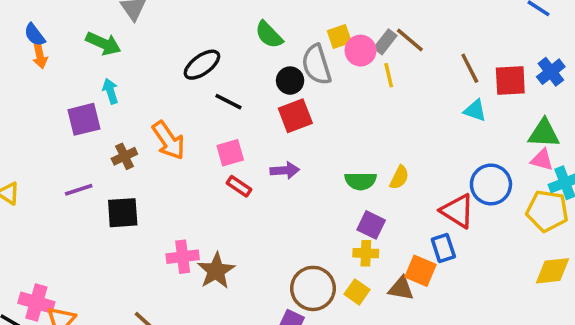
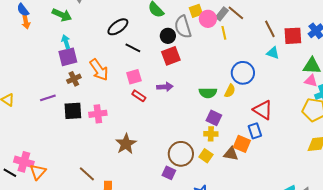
purple square: (84, 119) -> (68, 57), moved
blue circle: (491, 184) -> (243, 73), moved
pink cross: (183, 257) -> (98, 114), moved

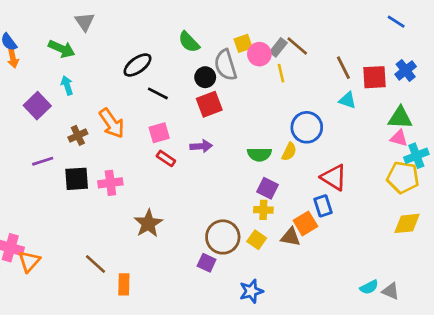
purple square: (68, 57) -> (37, 106), moved, turned -30
orange square: (242, 144) -> (305, 223), turned 36

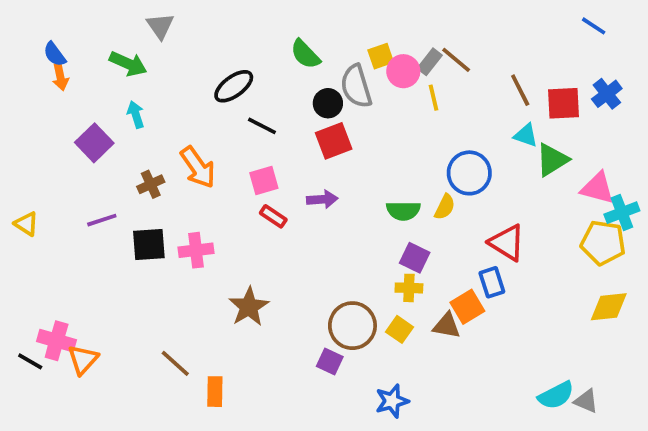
green triangle: (400, 118) -> (552, 160), moved, turned -35
pink triangle: (399, 138) -> (597, 188), size x1.4
cyan semicircle: (369, 287) -> (556, 395), size x1.4

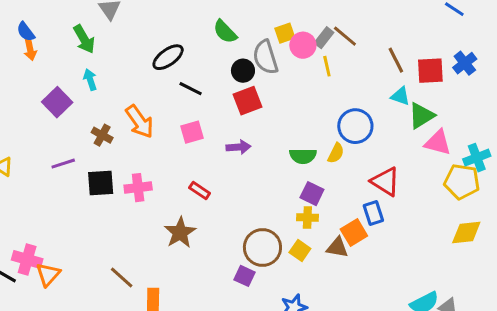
green arrow: (128, 64) -> (84, 39), turned 36
brown cross: (151, 184) -> (102, 135), turned -36
pink triangle: (597, 188) -> (438, 143), moved
red rectangle: (273, 216) -> (200, 191), moved

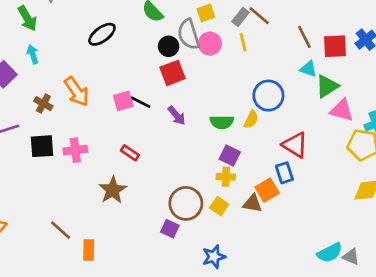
pink circle: (303, 45) -> (210, 44), moved
black line: (191, 89) -> (141, 102), moved
purple arrow: (238, 147) -> (177, 116), moved, turned 54

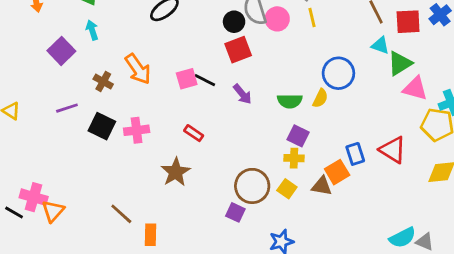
red triangle: (295, 145) -> (393, 150), moved
black square: (42, 146) -> (102, 126), turned 30

